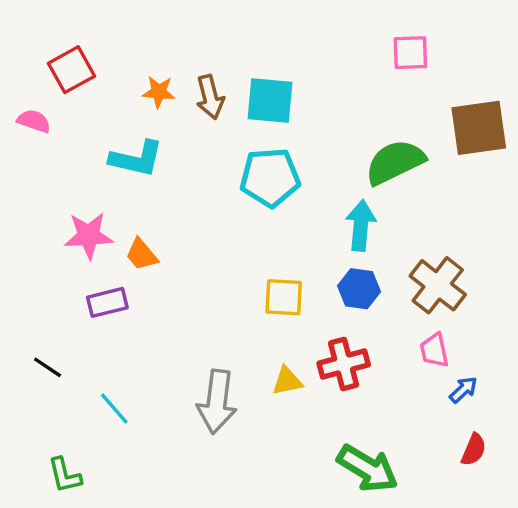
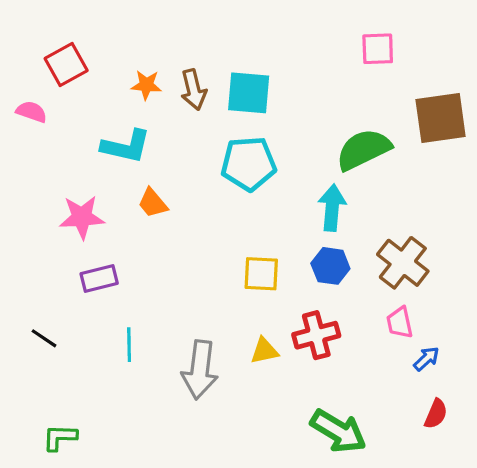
orange trapezoid: (142, 254) -> (153, 203), moved
cyan line: (114, 409) -> (129, 345), moved, turned 40
green L-shape: (65, 475) -> (60, 437), turned 105

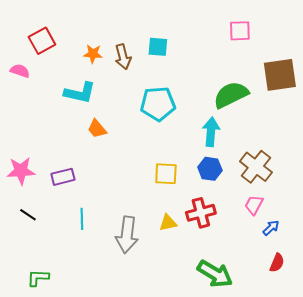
cyan square: (249, 93) -> (158, 47), moved, size x0.7
pink star: (82, 217) -> (21, 171), moved
pink trapezoid: (400, 323) -> (254, 205), turned 40

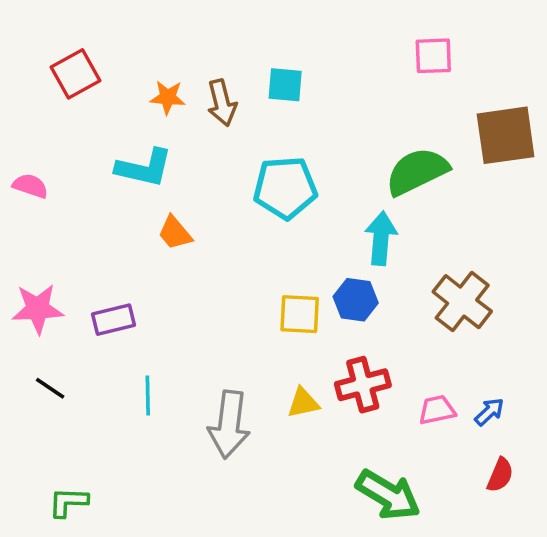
pink semicircle: (20, 71) -> (30, 186), moved
blue hexagon: (210, 169) -> (356, 300), moved
pink trapezoid: (254, 205) -> (437, 410), moved, turned 50

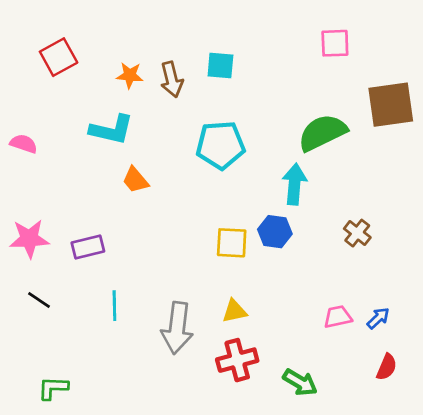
brown cross: (462, 302) -> (357, 233), size x0.6
red cross: (363, 385) -> (237, 360), moved
green arrow: (388, 495) -> (300, 382), size x0.7

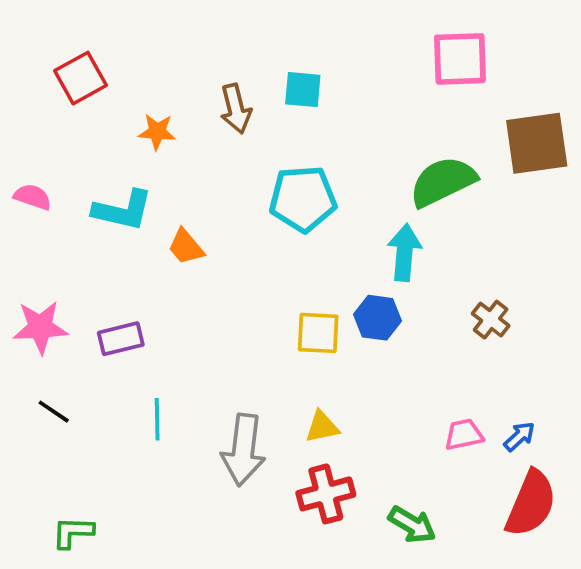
pink square: (335, 43) -> (460, 59), size x1.4
orange star: (130, 75) -> (157, 132), moved
cyan L-shape: (112, 130) -> (123, 210), moved
red semicircle: (387, 367) -> (531, 504), size x1.8

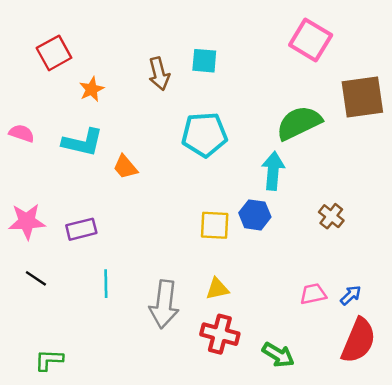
pink square: (460, 59) -> (311, 40), turned 33
orange star: (157, 132) -> (92, 89), moved, turned -30
red cross: (326, 494) -> (220, 334), turned 30

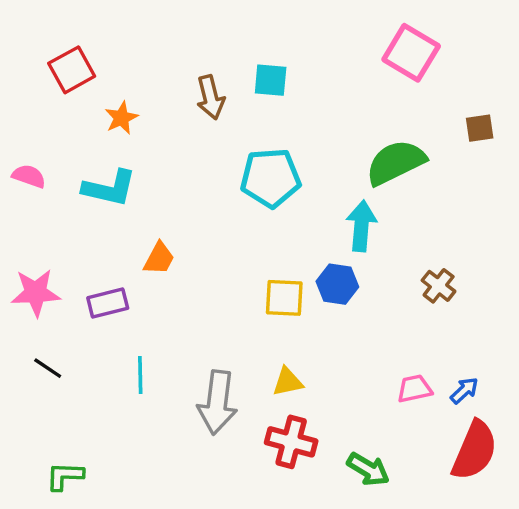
brown square: (362, 97) -> (480, 128), size x0.5
orange trapezoid: (125, 167) -> (159, 258), moved, turned -112

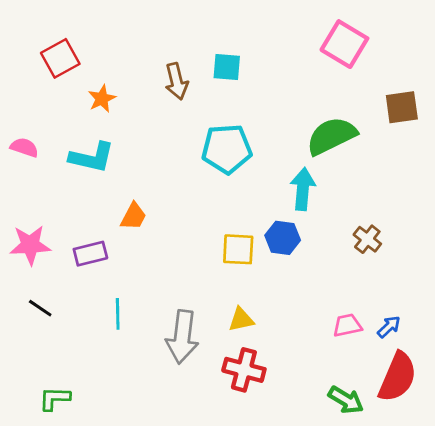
brown square: (480, 128) -> (402, 107), size x1.4
green arrow: (368, 469) -> (346, 400), moved

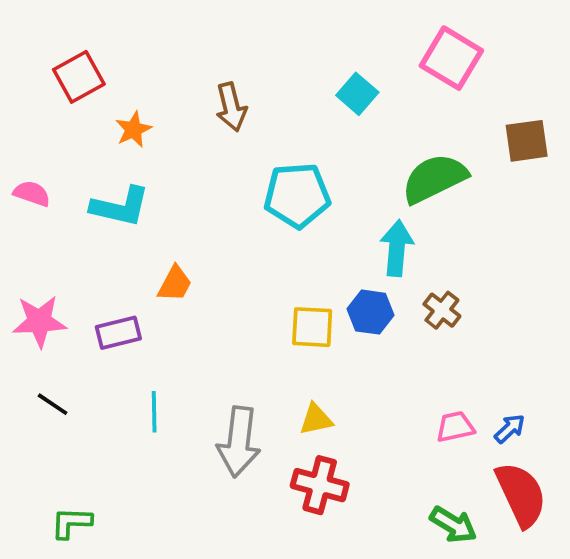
cyan square: (227, 67) -> (357, 94), moved, turned 36
brown cross: (367, 239) -> (442, 310), moved
red semicircle: (398, 377) -> (521, 495), turned -48

